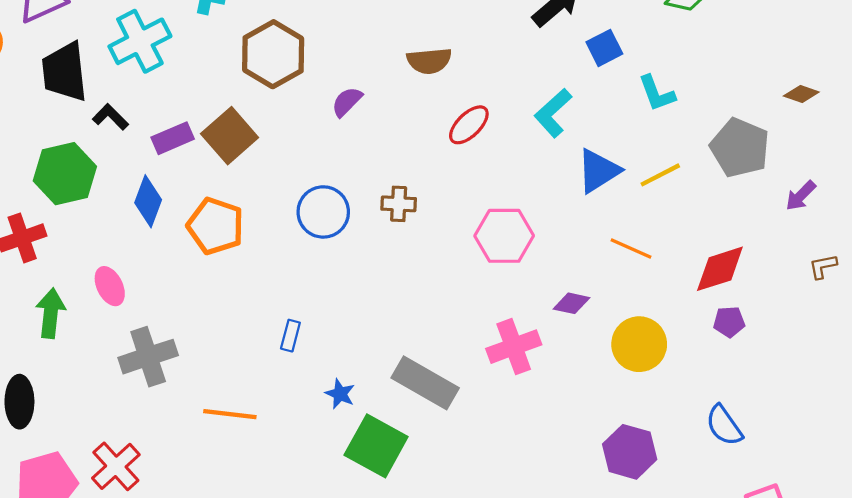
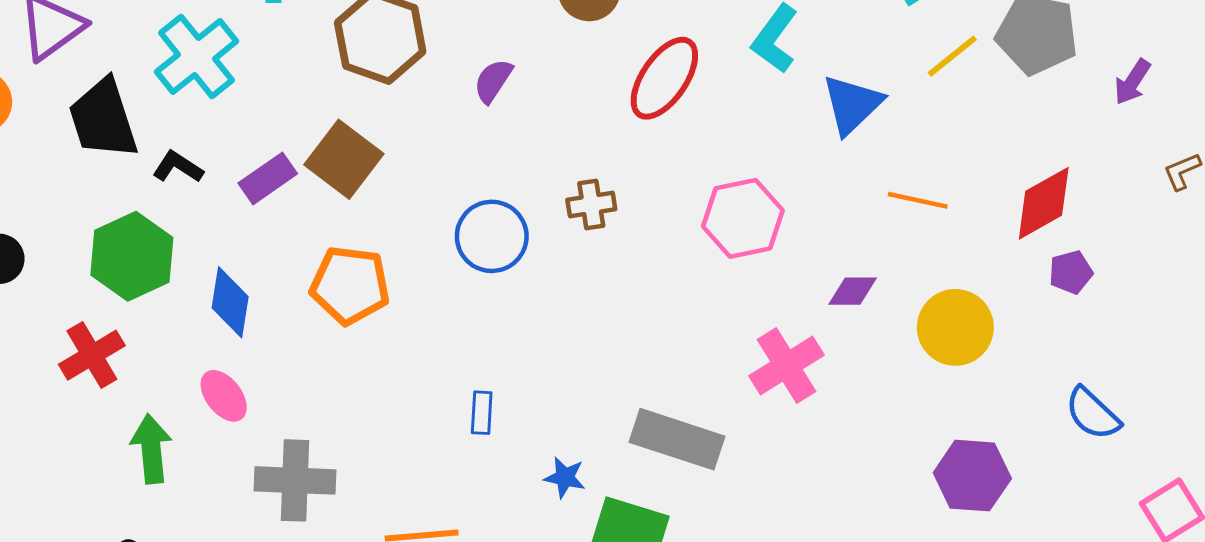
red ellipse: (469, 125) -> (664, 78), size x1.4
yellow line: (660, 175) -> (952, 56), moved
blue diamond: (148, 201) -> (230, 302), moved
gray cross: (148, 357) -> (295, 480), turned 32

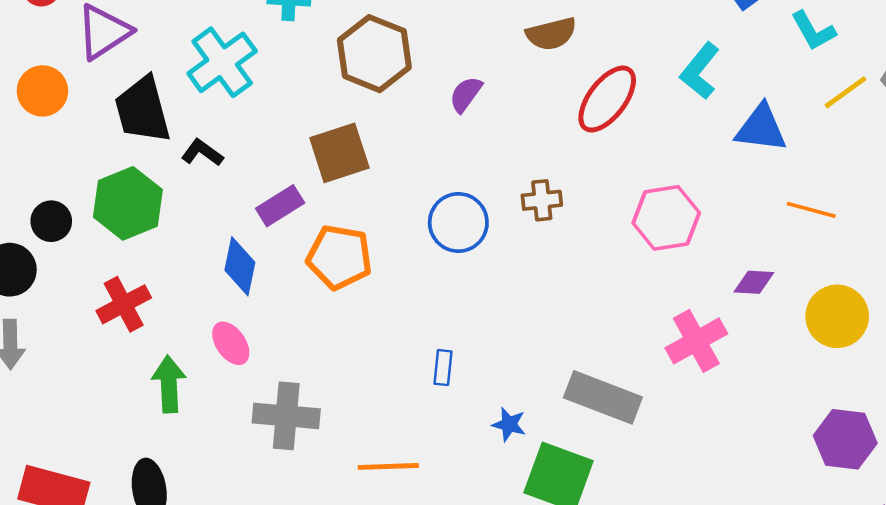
blue triangle: (852, 104) -> (761, 128), turned 48
brown square: (344, 159) -> (339, 153), turned 32
purple rectangle: (268, 178) -> (280, 206), moved
green hexagon: (132, 256) -> (128, 203), moved

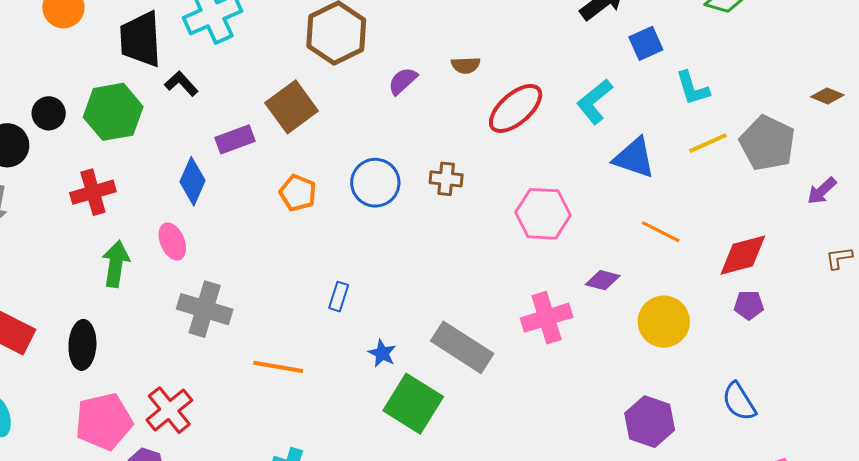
brown semicircle: (551, 34) -> (466, 65), moved, size x0.7
brown square: (339, 153) -> (292, 107), turned -30
orange pentagon: (339, 257) -> (298, 193), moved, size x0.7

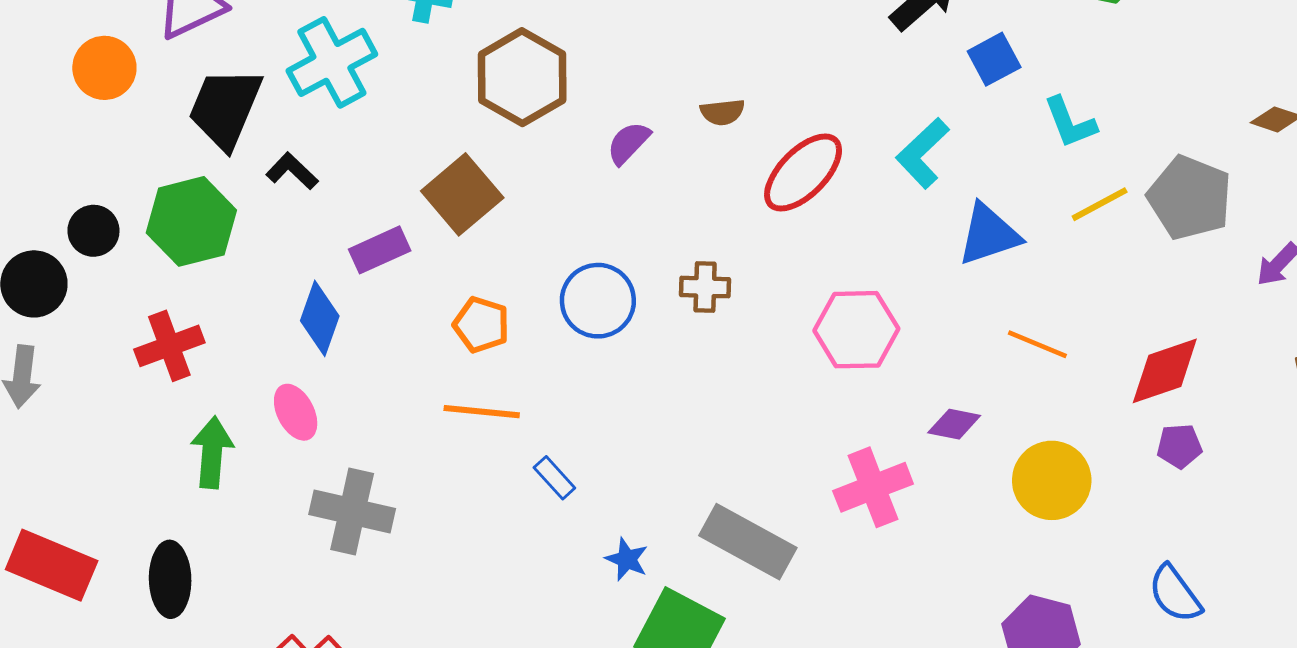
black trapezoid: (141, 39) -> (225, 108), turned 30
blue triangle: (634, 158) -> (989, 234), turned -33
blue rectangle: (339, 297) -> (554, 478), turned -56
orange line: (278, 367) -> (482, 412), moved

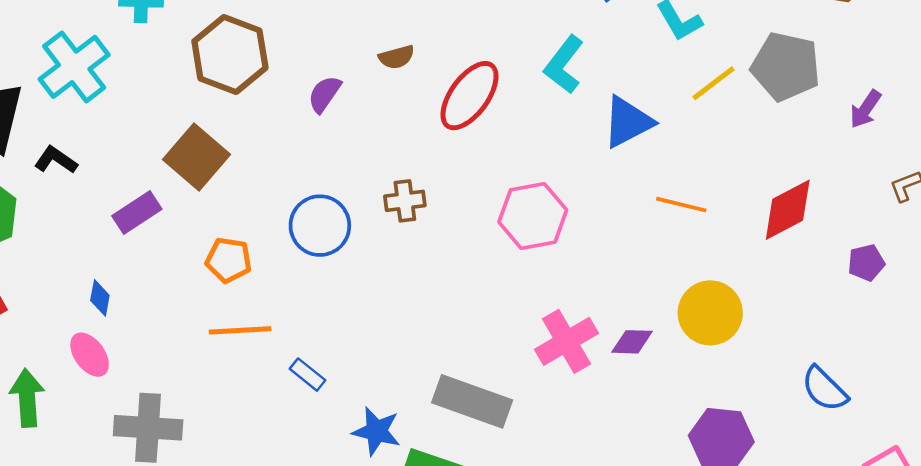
blue diamond: (320, 318) -> (100, 298), moved, size x0.6
purple diamond: (954, 424) -> (632, 342), moved
purple pentagon: (1179, 446) -> (866, 263), moved
blue star: (627, 559) -> (376, 431), size x1.4

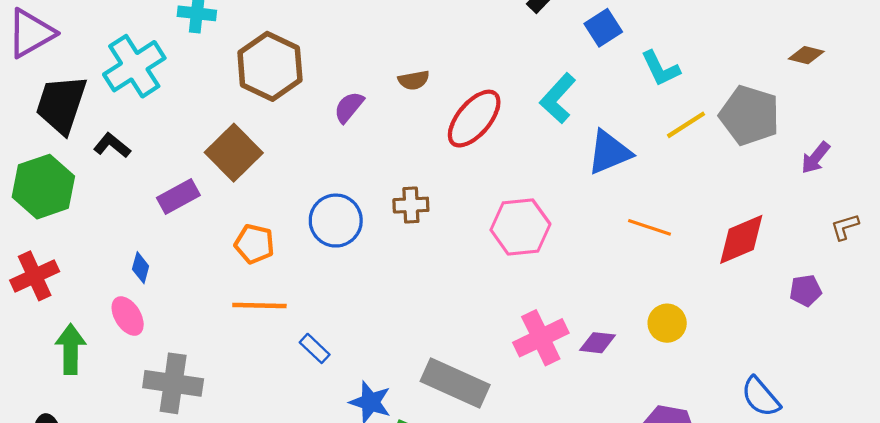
yellow circle: (710, 313) -> (667, 323), size x0.7

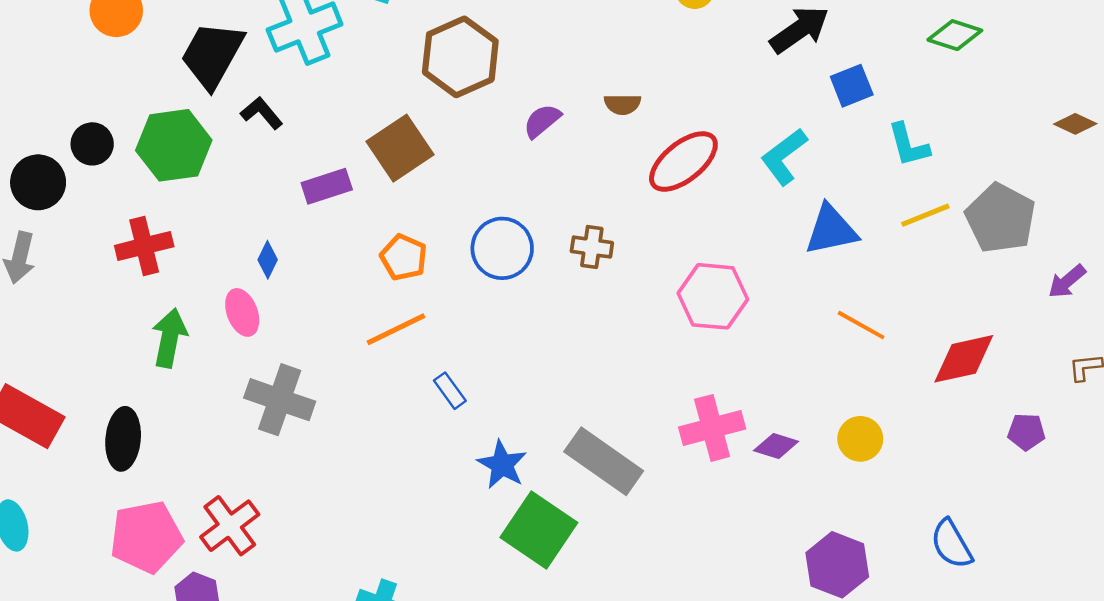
brown diamond: (806, 55) -> (1075, 124), moved
orange line: (259, 305) -> (396, 329), turned -38

